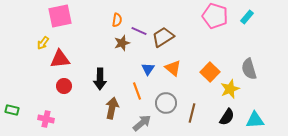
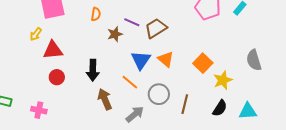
orange semicircle: (117, 20) -> (96, 14), moved
blue triangle: (148, 69) -> (141, 60), size x1.5
gray semicircle: (249, 69) -> (254, 60), moved
orange line: (137, 91) -> (130, 82), turned -30
brown arrow: (112, 108) -> (105, 99), turned -35

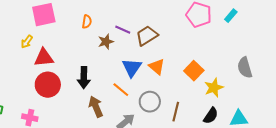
red circle: (57, 77) -> (48, 85), size x1.6

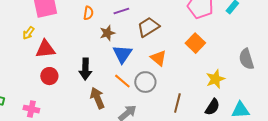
purple line: (123, 30) -> (121, 11), moved, turned -42
blue triangle: (132, 68) -> (122, 54), moved
orange square: (194, 71) -> (195, 43), moved
red circle: (48, 85) -> (49, 76), size x0.7
gray circle: (150, 102) -> (145, 82), moved

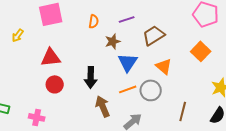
yellow arrow: (28, 33) -> (18, 35), moved
orange line: (122, 81) -> (128, 89), turned -60

